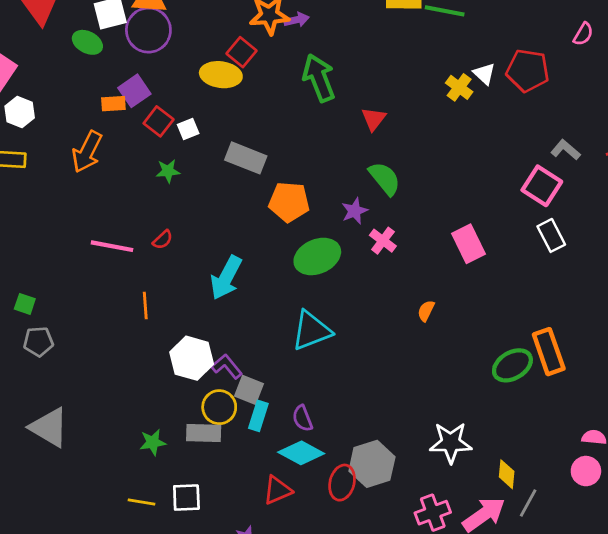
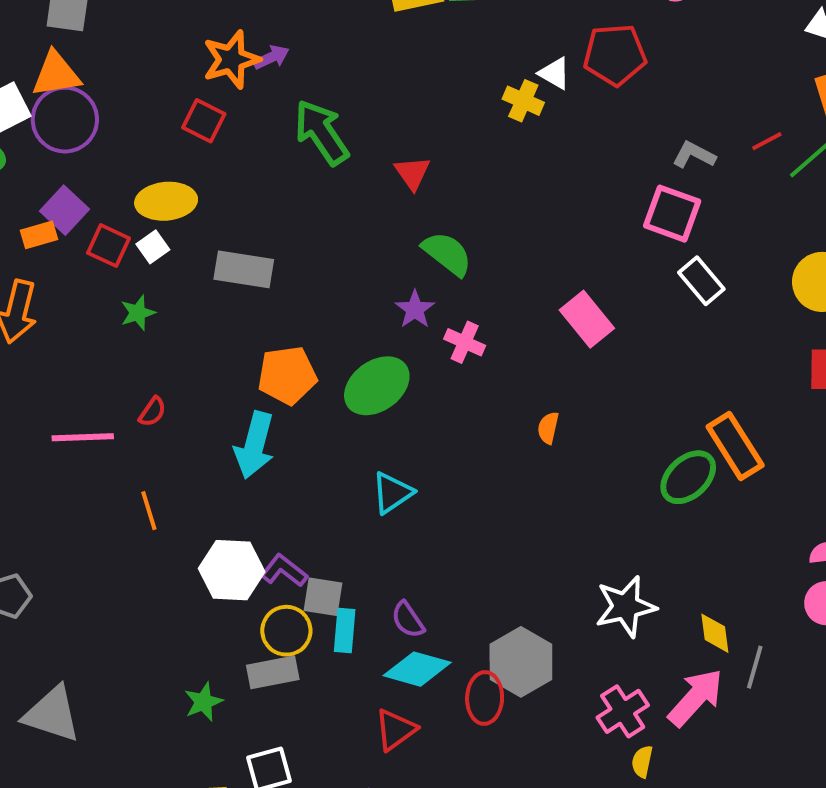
yellow ellipse: (221, 75) -> (166, 201), moved
orange pentagon: (289, 202) -> (287, 375), moved
cyan triangle: (311, 331) -> (392, 493), size x0.7

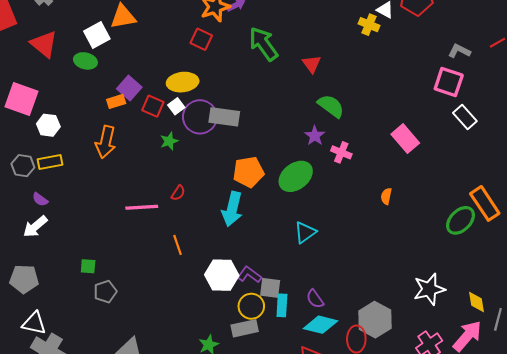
purple circle: (65, 120) -> (200, 117), moved

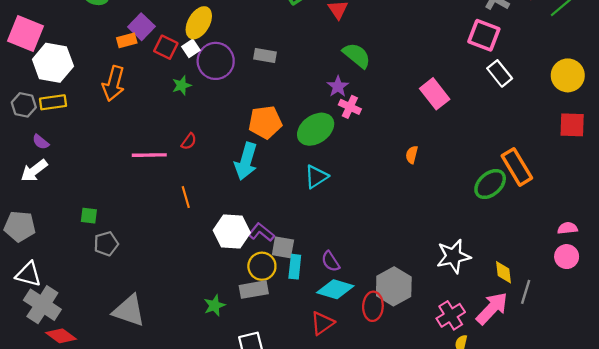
yellow ellipse: (183, 82) -> (199, 23), turned -56
gray rectangle: (224, 117) -> (265, 55), moved, size x0.7
white hexagon: (48, 125) -> (53, 63), size x1.6
pink cross: (341, 152) -> (350, 107), moved
cyan triangle: (305, 232) -> (316, 177), moved

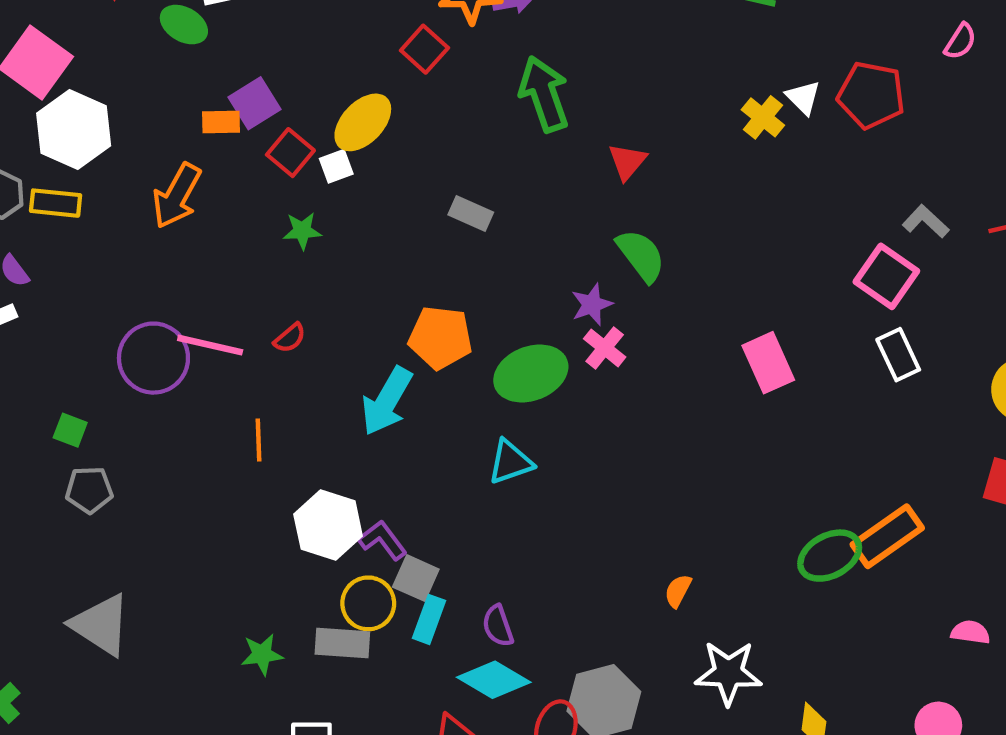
purple circle: (216, 61) -> (153, 358), moved
orange semicircle: (412, 155) -> (678, 591), moved
orange rectangle: (517, 167) -> (887, 536), turned 72
pink semicircle: (568, 228) -> (970, 632), moved

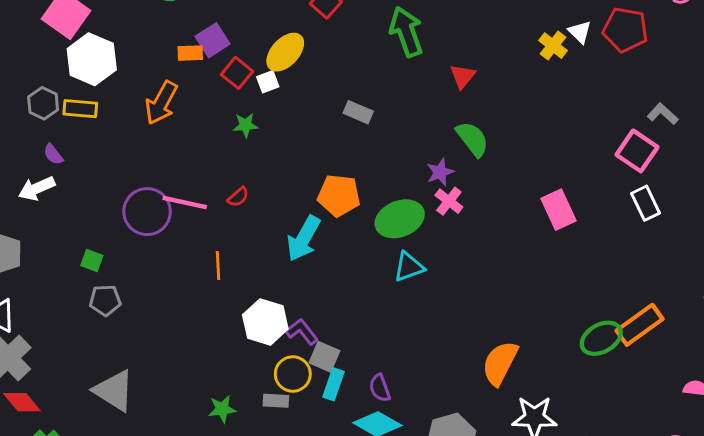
cyan triangle: (510, 462) -> (409, 267), moved
orange semicircle: (678, 591) -> (500, 363), size x2.0
gray rectangle: (342, 643) -> (276, 401), size x0.7

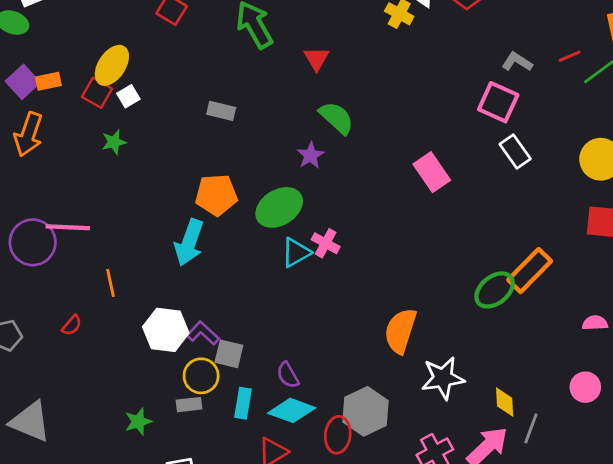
purple square: (213, 40) -> (23, 82), moved
yellow ellipse: (285, 52) -> (112, 65), moved
red semicircle: (238, 197) -> (72, 325), moved
pink cross: (449, 201) -> (326, 243), moved
cyan rectangle: (334, 384) -> (243, 403), moved

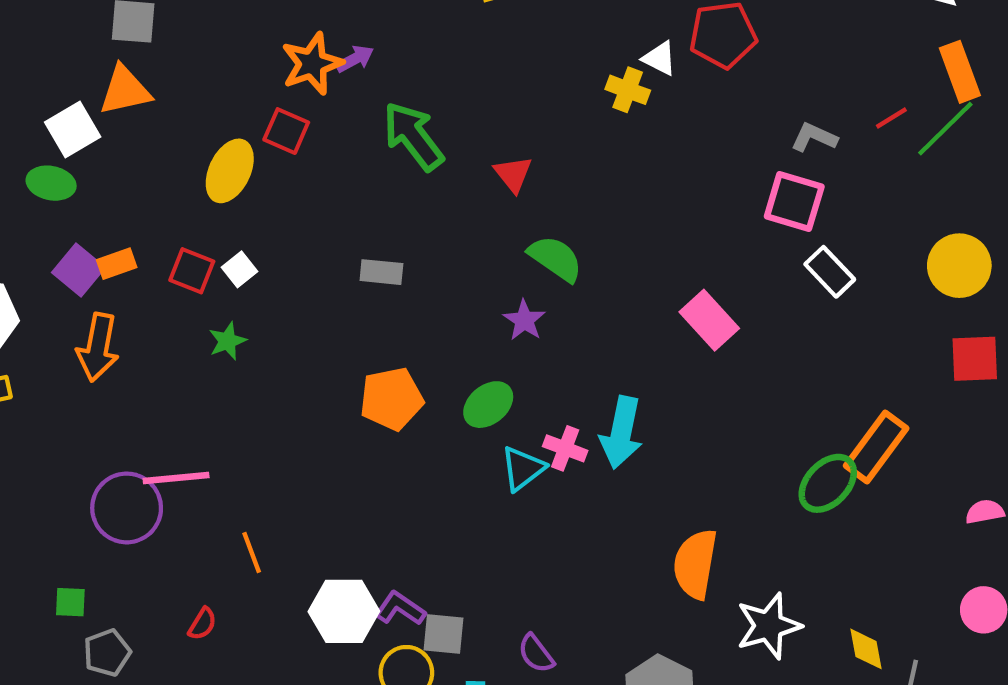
yellow ellipse: (112, 65) -> (230, 171), moved
green ellipse: (279, 207) -> (488, 405), size x0.7
cyan arrow: (189, 243) -> (621, 433), moved

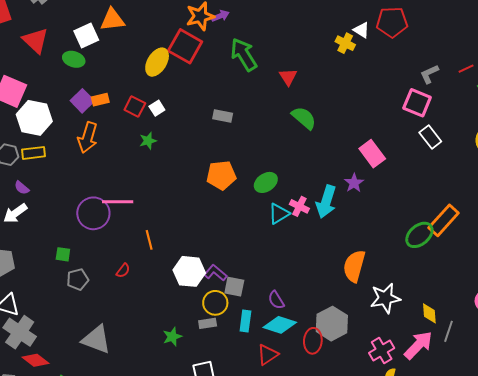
red square: (286, 131) -> (185, 46), size x1.6
gray L-shape: (814, 137) -> (429, 74), turned -55
purple star: (524, 320) -> (354, 183), moved

